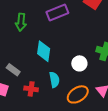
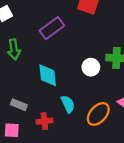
white circle: (79, 63) -> (91, 67), moved

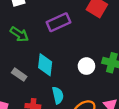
green arrow: (14, 49) -> (19, 34), turned -60
gray rectangle: (19, 105) -> (19, 75), moved

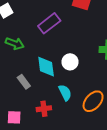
white circle: (86, 66) -> (70, 62), moved
gray rectangle: (19, 75) -> (24, 82), turned 32

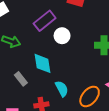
white circle: (70, 62) -> (62, 36), moved

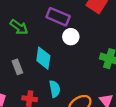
purple rectangle: (45, 21) -> (58, 17), turned 45

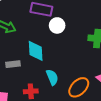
gray rectangle: (17, 67) -> (13, 64), turned -64

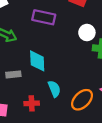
white circle: (57, 25) -> (87, 33), moved

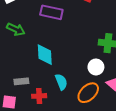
white circle: (87, 33) -> (96, 67), moved
gray rectangle: (13, 74) -> (21, 81), moved

